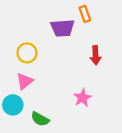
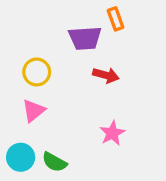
red arrow: (96, 55) -> (106, 75), moved, turned -72
cyan circle: (13, 105) -> (21, 157), moved

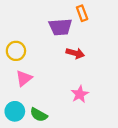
yellow circle: (37, 72) -> (16, 51), moved

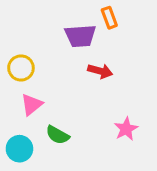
pink star: (80, 94) -> (126, 129), moved
green semicircle: (39, 115) -> (58, 135), moved

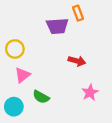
red arrow: (100, 71) -> (77, 61), moved

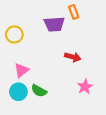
yellow circle: (15, 49) -> (14, 34), moved
cyan circle: (14, 107) -> (18, 92), moved

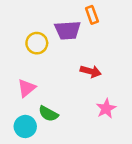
yellow circle: (14, 34) -> (37, 43), moved
cyan circle: (18, 92) -> (25, 126), moved

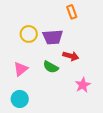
purple trapezoid: (68, 30) -> (53, 37), moved
green semicircle: (48, 114) -> (51, 67), moved

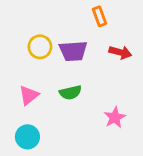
red arrow: (71, 56) -> (120, 52), moved
green semicircle: (51, 67) -> (70, 93), turned -42

